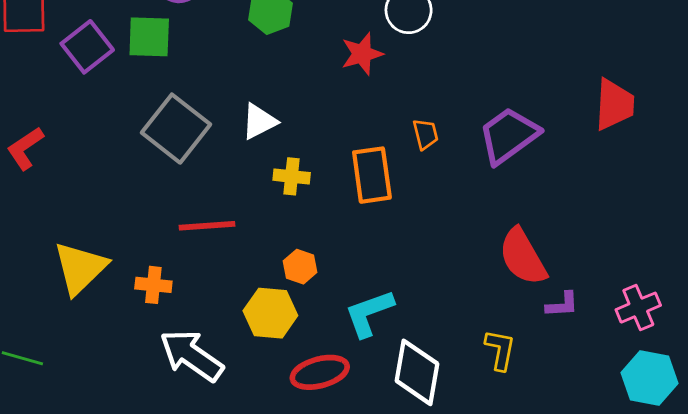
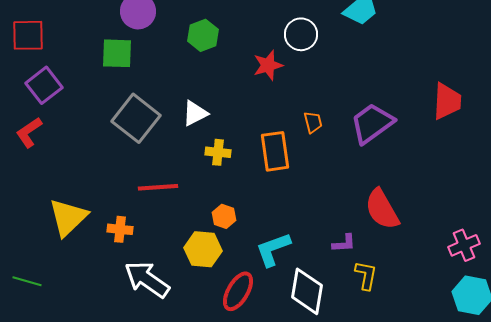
purple square: (87, 47) -> (44, 85), moved
purple L-shape: (562, 305) -> (344, 243), moved
red ellipse: (320, 372) -> (238, 291), turned -45

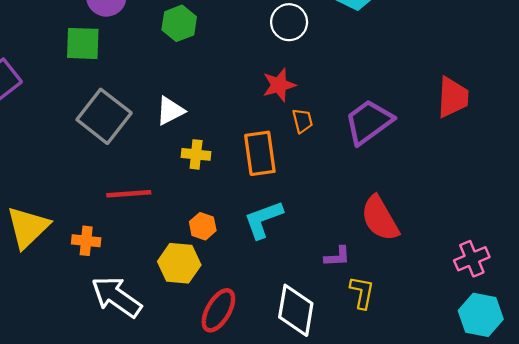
red star: (268, 65) -> (279, 85), moved
cyan L-shape: (273, 249) -> (263, 219), moved

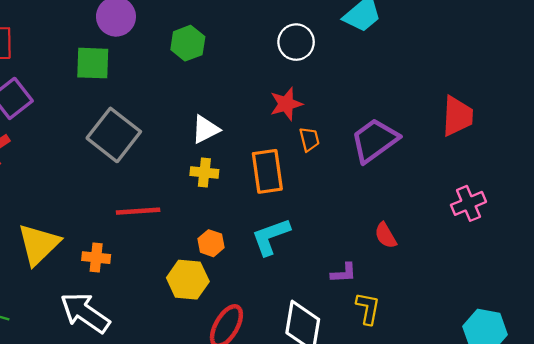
white triangle: (170, 111) -> (205, 129), moved
red semicircle: (380, 218) -> (386, 235), size x0.6
pink cross: (472, 259) -> (468, 203), moved
white arrow: (116, 297) -> (85, 313), moved

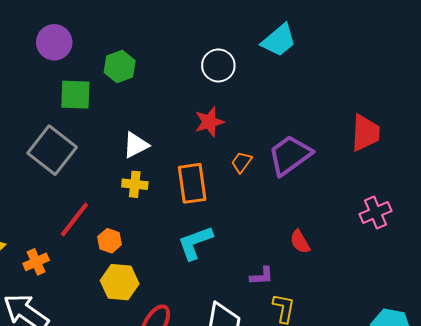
green square: (93, 63) -> (75, 95), moved
orange trapezoid: (309, 139) -> (242, 162), moved, turned -130
red line: (138, 211) -> (74, 220), turned -48
orange hexagon: (211, 243) -> (110, 241), moved
orange cross: (96, 258) -> (36, 262), turned -30

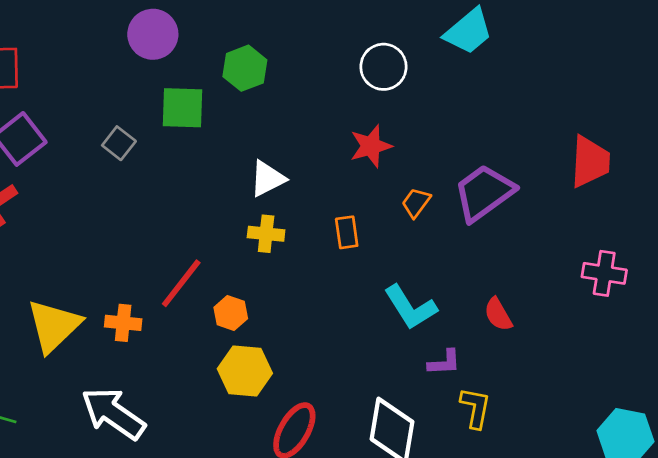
gray square: (52, 150) -> (119, 143), moved, size x0.5
orange rectangle: (192, 183) -> (347, 232), size x0.6
pink cross: (375, 213) -> (604, 273), turned 32
cyan L-shape: (195, 243) -> (410, 307), moved, turned -102
orange cross: (36, 262) -> (123, 323), moved, turned 30

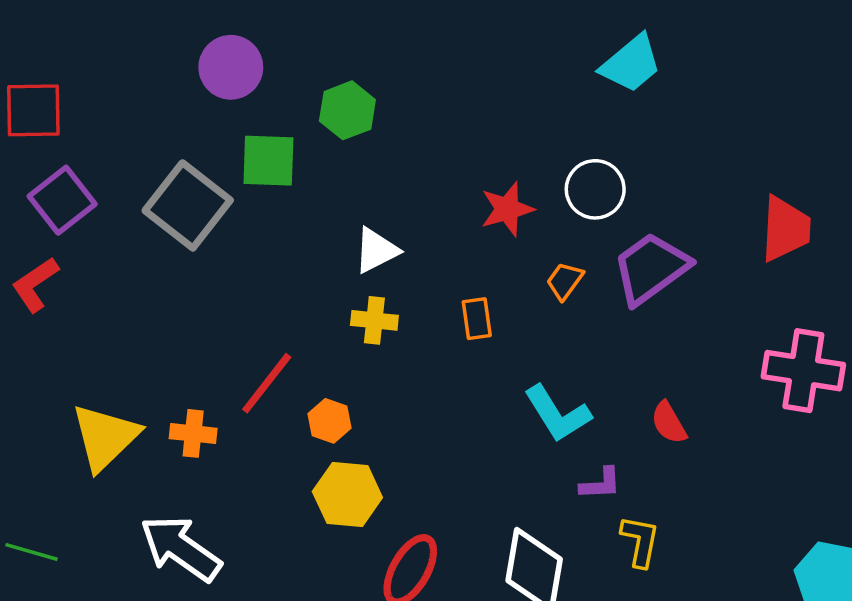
white circle: (383, 67) -> (595, 189), moved
gray square: (119, 143) -> (188, 205), size x2.0
pink cross: (604, 273) -> (803, 371), size x1.4

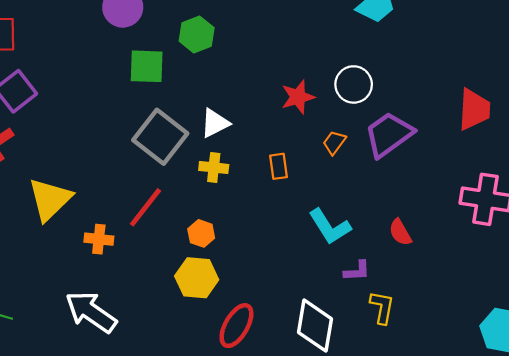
gray square: (188, 205) -> (160, 137), moved
orange hexagon: (330, 421) -> (201, 233), moved
yellow triangle: (105, 437) -> (50, 199), moved

